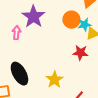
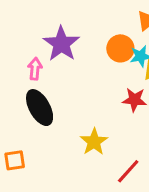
black ellipse: (19, 74) -> (40, 108), moved

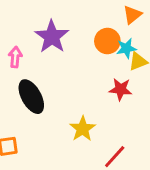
pink arrow: (35, 69) -> (15, 57), moved

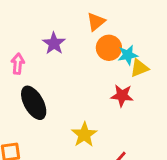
orange triangle: (132, 15) -> (96, 22), moved
purple star: (52, 37) -> (54, 43), size x0.7

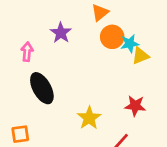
red star: (122, 96) -> (135, 106), moved

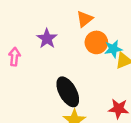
black ellipse: (42, 88) -> (68, 92), moved

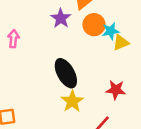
purple star: (47, 39) -> (61, 18), moved

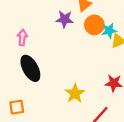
purple star: (61, 18) -> (65, 19), turned -30
black ellipse: (66, 73) -> (30, 68), moved

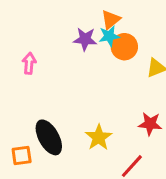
cyan star: (109, 31) -> (109, 36), moved
black ellipse: (30, 68) -> (49, 137), moved

